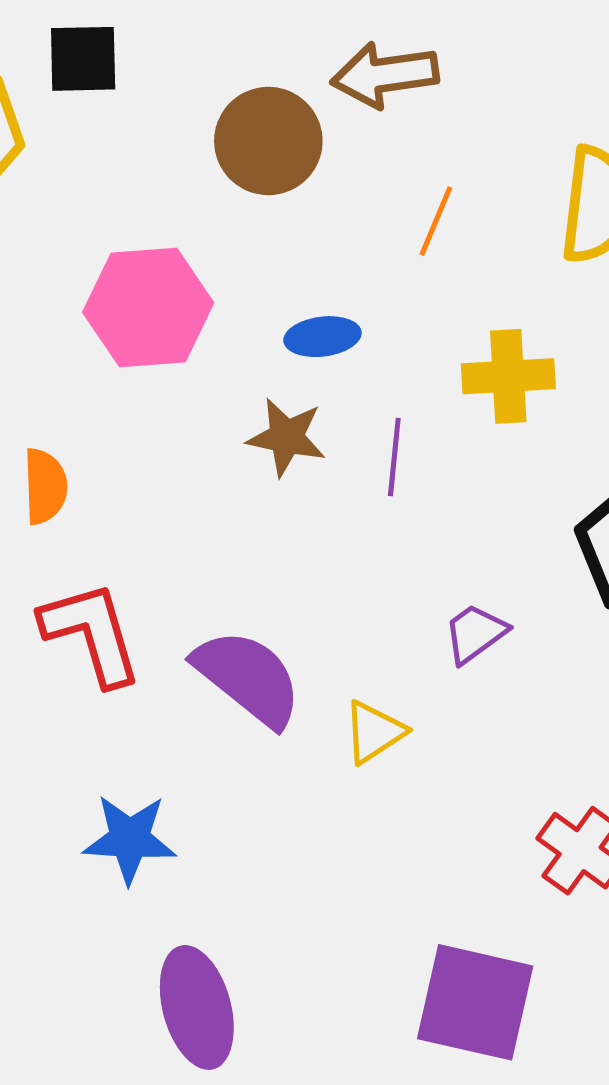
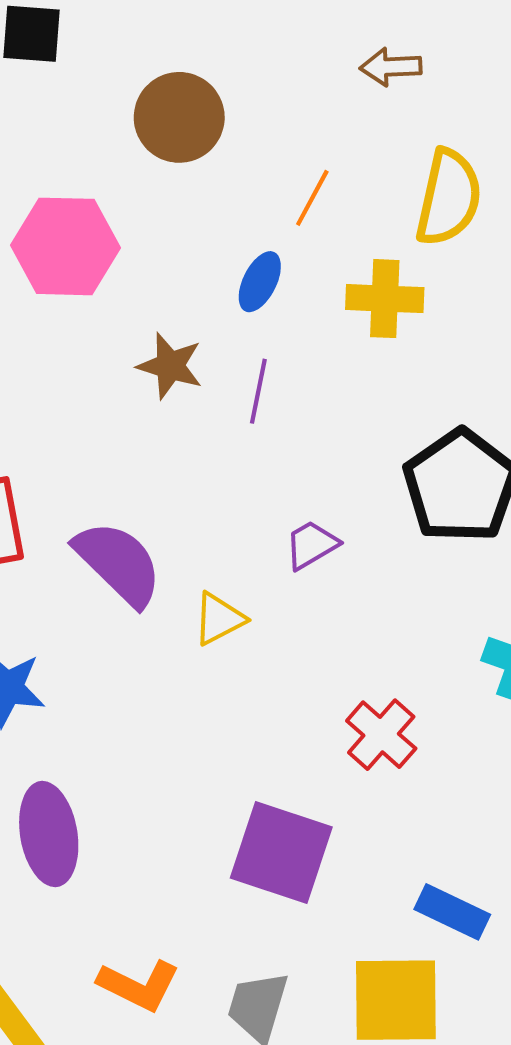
brown arrow: (385, 75) -> (391, 67), moved, size x0.7
blue ellipse: (322, 337) -> (260, 282), moved, turned -62
yellow cross: (508, 376) -> (385, 299), moved

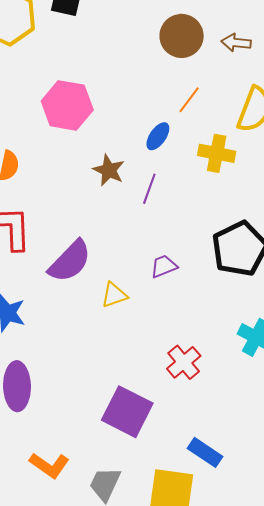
brown circle: (179, 117) -> (182, 36), moved
purple semicircle: (118, 563) -> (70, 261), turned 81

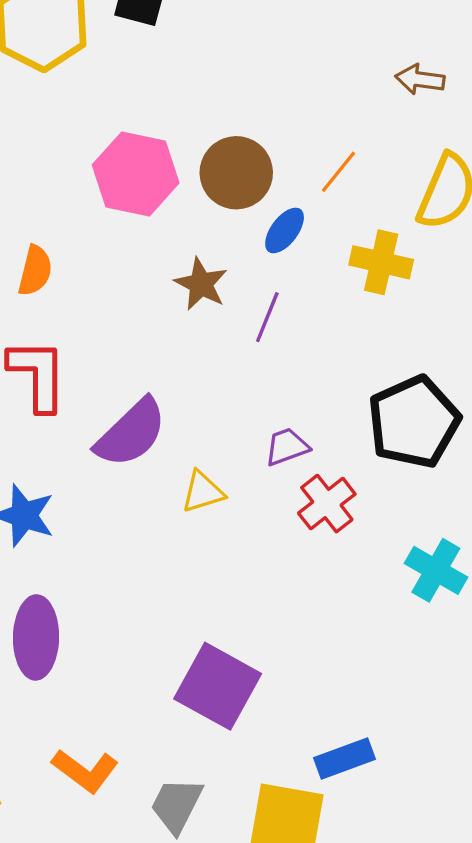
brown circle: (182, 36) -> (236, 173), moved
red cross: (184, 362) -> (327, 504), moved
blue rectangle: (205, 452) -> (345, 759), turned -56

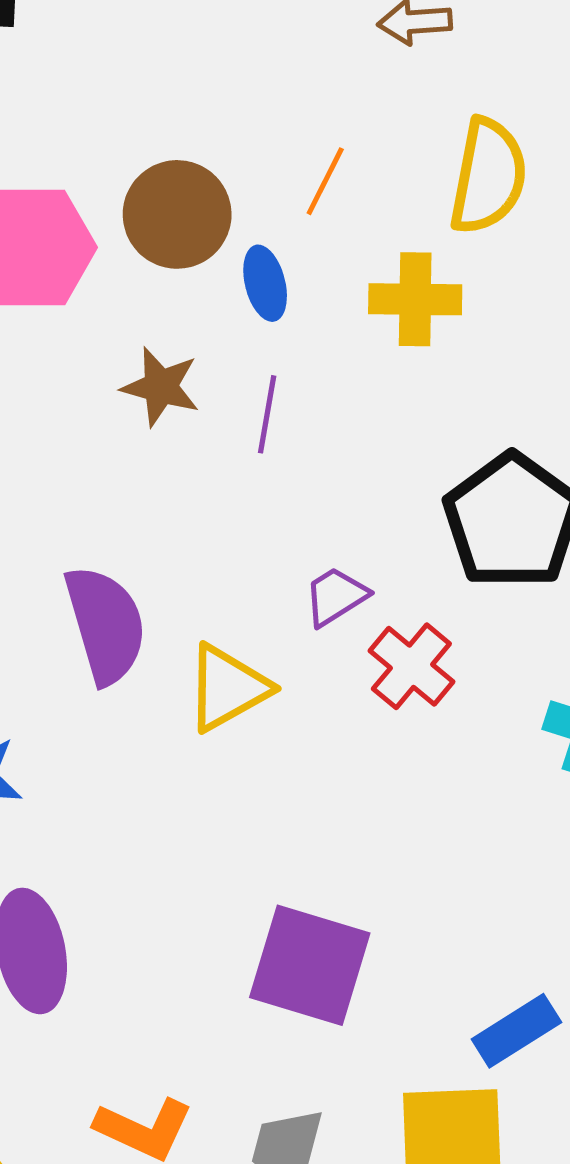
blue ellipse: (285, 230) -> (265, 283), turned -39
purple semicircle: (131, 433) -> (105, 625), turned -50
yellow triangle: (203, 492) -> (228, 688), size x1.4

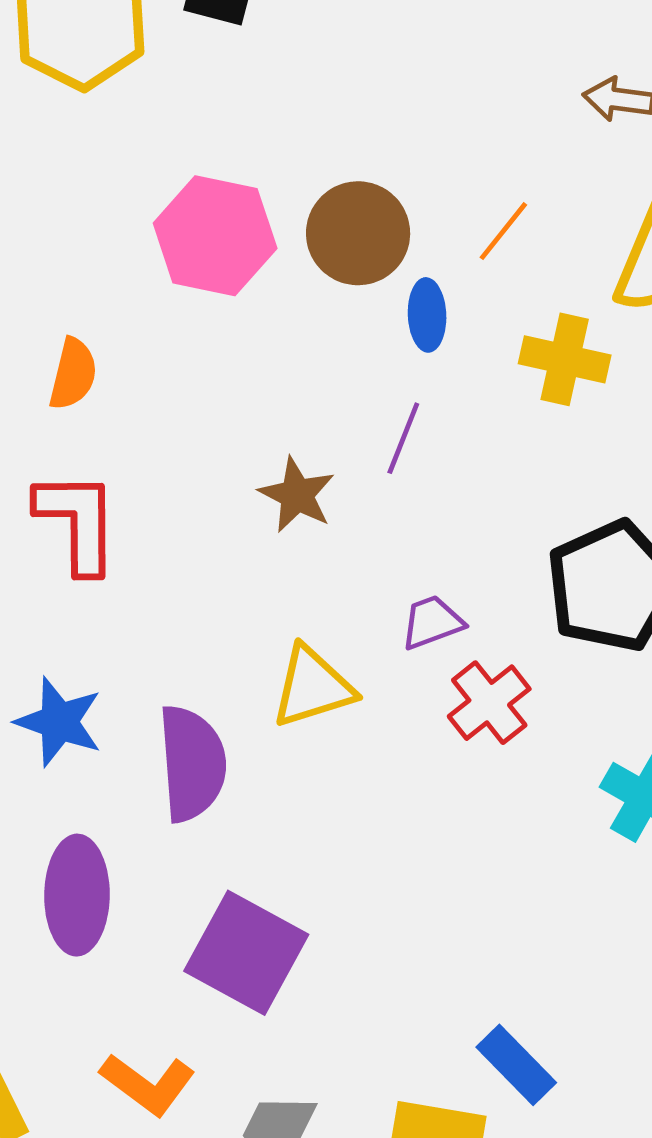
brown star: (161, 387) -> (297, 495), moved
purple semicircle: (105, 625) -> (192, 763), moved
purple square: (310, 965) -> (246, 953), moved
blue rectangle: (516, 1031) -> (516, 1065), turned 66

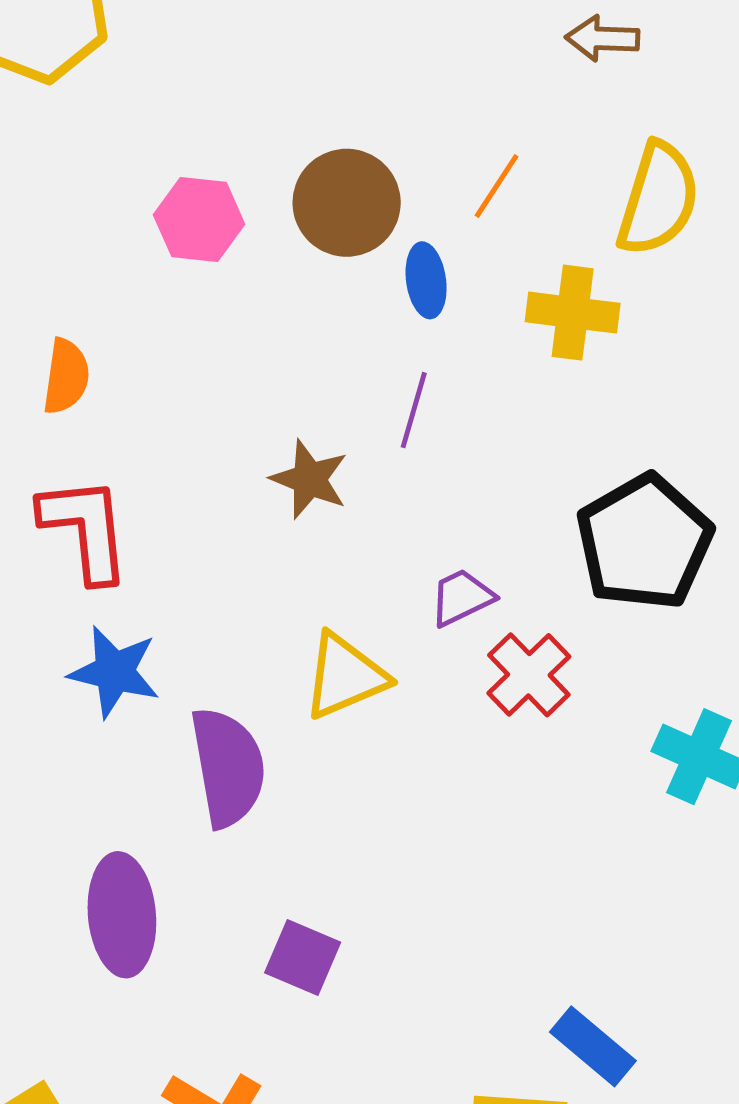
pink hexagon: (215, 236) -> (199, 220), size x0.7
blue star: (59, 722) -> (114, 672), moved
purple square: (246, 953) -> (303, 957), size x0.6

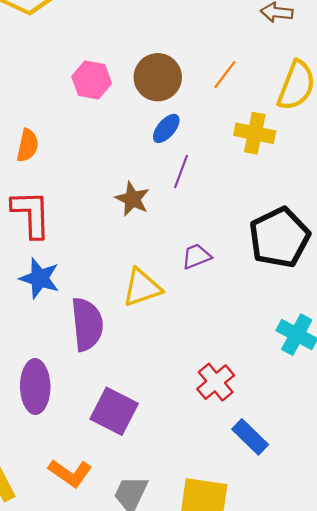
blue ellipse: (426, 280) -> (166, 128), moved, turned 44
red cross: (529, 675) -> (216, 382), moved
purple square: (303, 957) -> (114, 411), size x1.4
blue rectangle: (593, 1046) -> (250, 437), moved

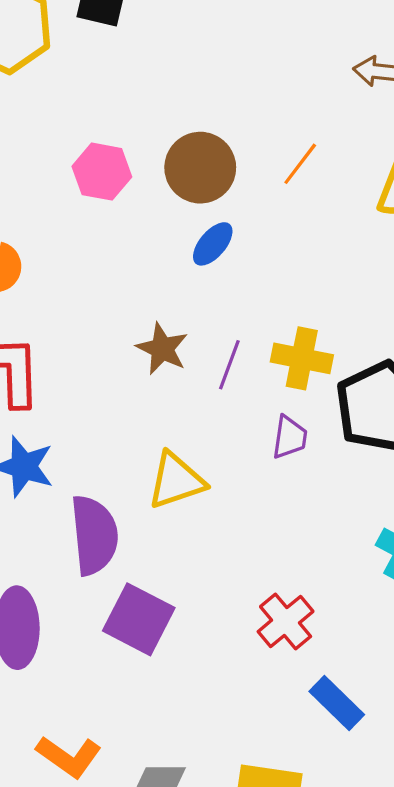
yellow cross: (255, 133) -> (302, 358), moved
purple line: (181, 172) -> (229, 365), moved
purple trapezoid: (196, 256) -> (290, 437), moved, turned 120
purple square: (114, 411) -> (139, 619), moved

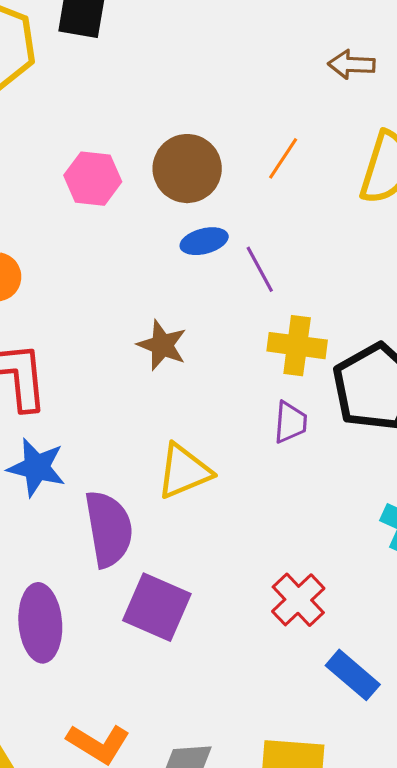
blue ellipse: (213, 244) -> (204, 241), turned 39
purple line: (229, 365) -> (260, 269), moved, turned -45

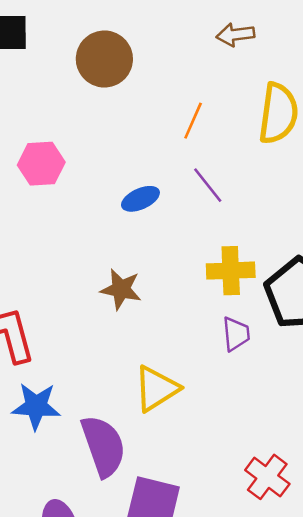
brown circle: (187, 169) -> (104, 59), moved
purple line: (260, 269) -> (208, 185), moved

